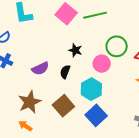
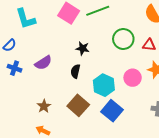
pink circle: (102, 64) -> (133, 78), moved
purple semicircle: (40, 68) -> (43, 63), moved
brown star: (30, 102) -> (44, 106), size x0.6

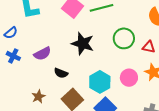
black star: (83, 48) -> (83, 44), size x1.6
black semicircle: (75, 71) -> (61, 73), moved, turned -88

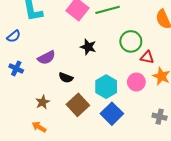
black star: (83, 44) -> (88, 47), size x0.7
red triangle: (149, 47) -> (147, 57), moved
blue cross: (13, 56) -> (16, 68), moved

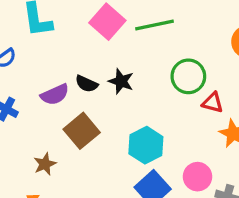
black semicircle: (66, 78) -> (87, 84), moved
pink circle: (136, 82) -> (198, 177), moved
brown square: (78, 105) -> (82, 131), moved

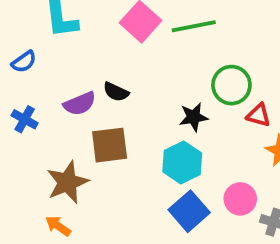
black star: (121, 81) -> (193, 117), moved, turned -30
brown square: (82, 131) -> (110, 145), turned 32
brown star: (45, 164) -> (67, 182), size x1.6

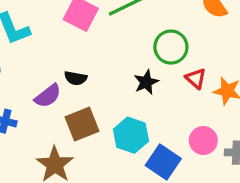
red triangle: (259, 115) -> (196, 78), moved, turned 40
cyan hexagon: (182, 162) -> (131, 135), moved

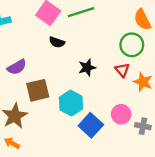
green circle: (171, 47) -> (132, 45), moved
black semicircle: (76, 78) -> (57, 42), moved

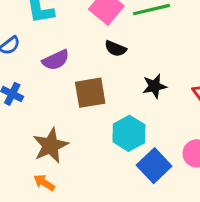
purple semicircle: (17, 67) -> (56, 60), moved
brown square: (38, 90) -> (90, 93), moved

